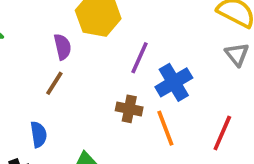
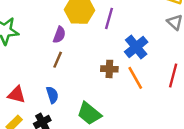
purple semicircle: (63, 47) -> (59, 35), turned 42
purple line: (139, 58) -> (109, 18), moved

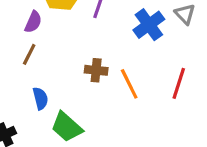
blue cross: (136, 47) -> (149, 25), moved
blue semicircle: (52, 95) -> (40, 98), moved

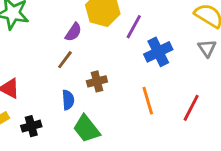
blue cross: (149, 25) -> (158, 52), moved
brown cross: (96, 70) -> (97, 81), moved, turned -30

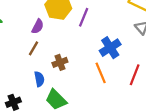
blue cross: (158, 52) -> (110, 48), moved

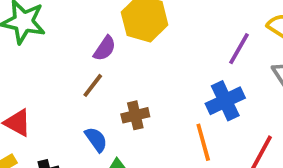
purple line: (84, 17) -> (239, 49), moved
blue semicircle: (39, 79) -> (96, 140), turned -32

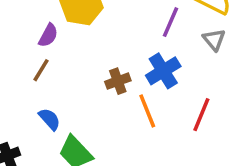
brown cross: (135, 115) -> (118, 81), moved

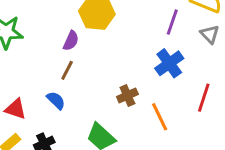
brown cross: (118, 81) -> (127, 96), moved
orange line: (147, 111) -> (160, 117), moved
blue semicircle: (50, 119) -> (56, 100), moved

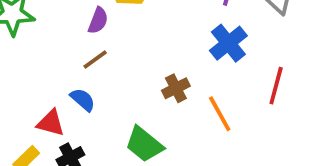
brown line: (67, 70) -> (95, 60), turned 30
red triangle: (15, 109) -> (51, 123), moved

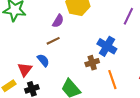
blue cross: (228, 43) -> (107, 46), moved, turned -30
red triangle: (51, 123) -> (25, 69), turned 42

